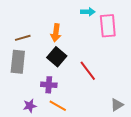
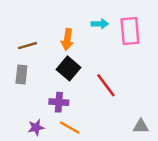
cyan arrow: (88, 12) -> (100, 24), moved
gray rectangle: (18, 62) -> (21, 74), size x0.7
gray triangle: (117, 105) -> (141, 126), turned 32

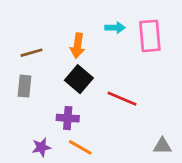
red line: (106, 85) -> (122, 99), turned -30

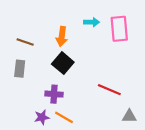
brown line: (32, 53) -> (25, 42), turned 35
red line: (122, 99) -> (109, 90), moved
purple star: (41, 147) -> (42, 117), moved

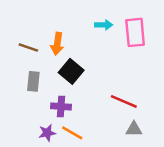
orange arrow: (62, 37) -> (57, 44), moved
gray rectangle: (20, 69) -> (33, 81), moved
gray triangle: (129, 116) -> (134, 129), moved

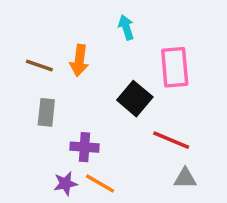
cyan arrow: (104, 25) -> (126, 27), moved, turned -108
pink rectangle: (135, 32) -> (175, 67), moved
black square: (71, 71) -> (135, 99), moved

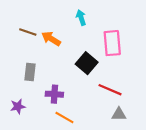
orange arrow: (79, 60) -> (51, 39), turned 114
brown line: (39, 66) -> (28, 32), moved
purple star: (65, 183) -> (18, 106), moved

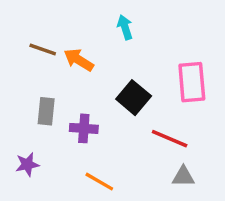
pink rectangle: (112, 43) -> (192, 82), moved
purple cross: (54, 94) -> (84, 128), moved

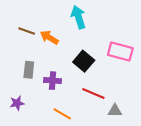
cyan arrow: (125, 27) -> (78, 17), size x1.5
pink rectangle: (192, 82) -> (120, 51), turned -70
red line: (170, 139) -> (93, 93), moved

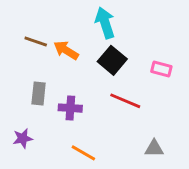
pink rectangle: (120, 51) -> (161, 69), size x0.6
black square: (84, 61) -> (112, 60), moved
red line: (93, 93) -> (125, 101), moved

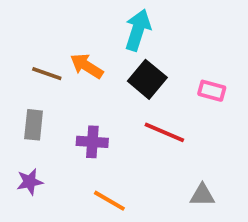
cyan arrow: (105, 23) -> (138, 30), turned 36
brown line: (36, 42) -> (47, 74), moved
gray rectangle: (39, 94) -> (34, 125), moved

